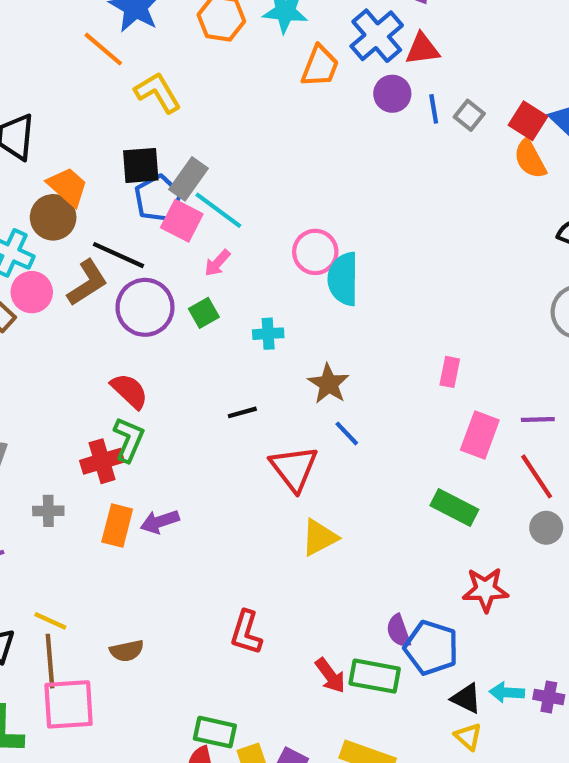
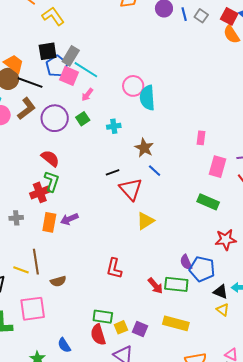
black line: (118, 255) -> (30, 83), moved
black line: (242, 412) -> (113, 172), moved
brown line: (50, 661) -> (36, 262), moved

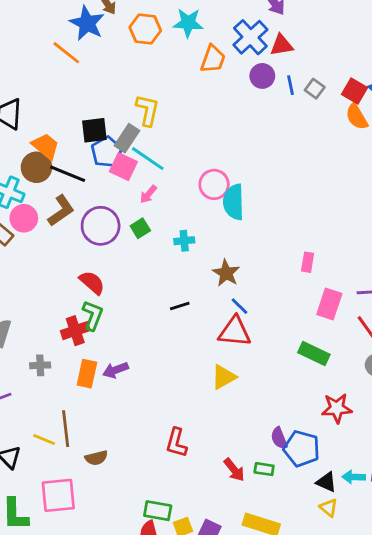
yellow L-shape: (53, 16) -> (148, 110), moved, turned 45
red triangle: (131, 189) -> (235, 332), moved, turned -45
green rectangle: (176, 284) -> (264, 469), size x0.6

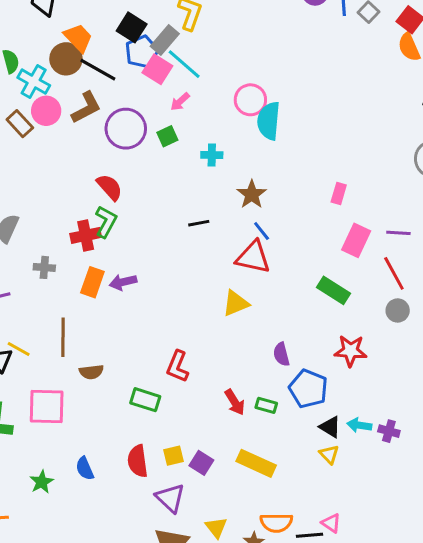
black square: (94, 130) -> (132, 27), turned 32
purple semicircle: (279, 438) -> (281, 354), moved
yellow line: (44, 439) -> (19, 349), moved
green rectangle: (158, 511) -> (145, 400), moved

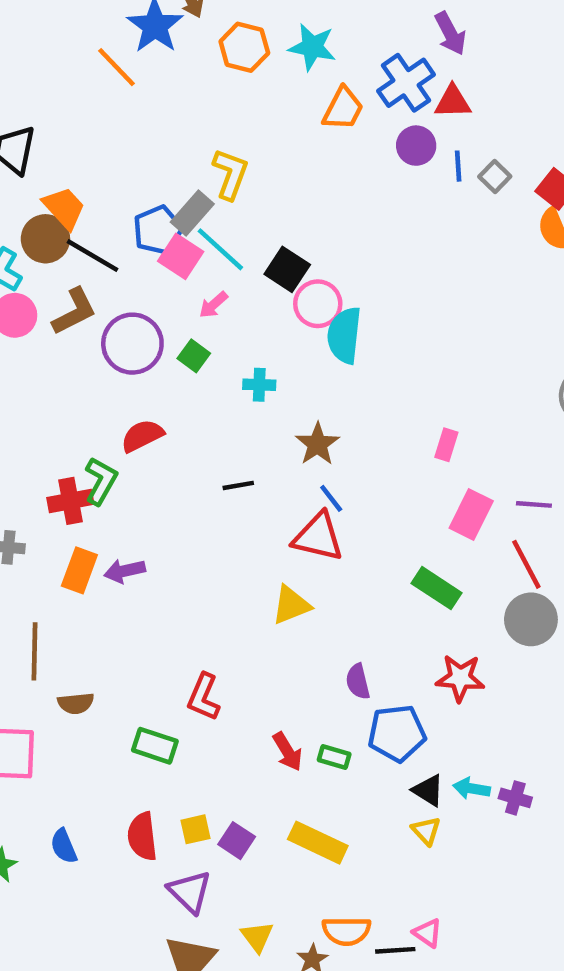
black square: (132, 27) -> (287, 269), moved
green square: (167, 136) -> (194, 356), turned -30
red semicircle: (110, 187) -> (142, 436), moved, turned -76
gray circle: (398, 310) -> (531, 619), size x1.5
blue pentagon: (308, 389) -> (397, 733), turned -30

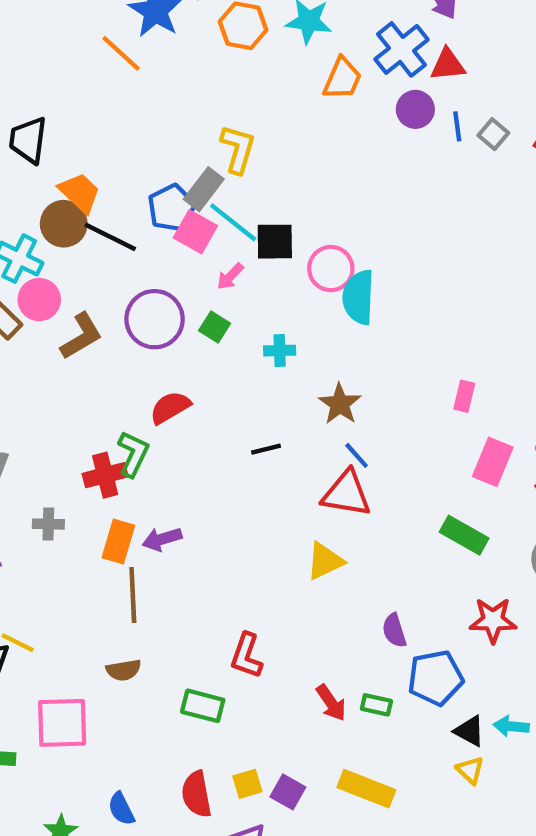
black square: (287, 269) -> (275, 242), moved, turned -30
brown L-shape: (74, 311) -> (81, 336), moved
brown line: (35, 651) -> (133, 595), moved

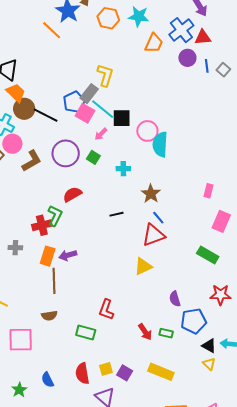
orange trapezoid: (80, 193) -> (16, 93), moved
red triangle: (346, 494) -> (153, 235), turned -30

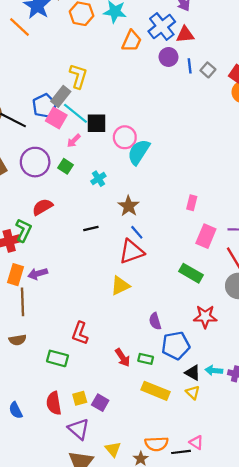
cyan semicircle: (160, 144) -> (139, 152), turned 30
cyan cross: (123, 169) -> (98, 179), turned -32
yellow rectangle: (161, 372) -> (155, 391), moved

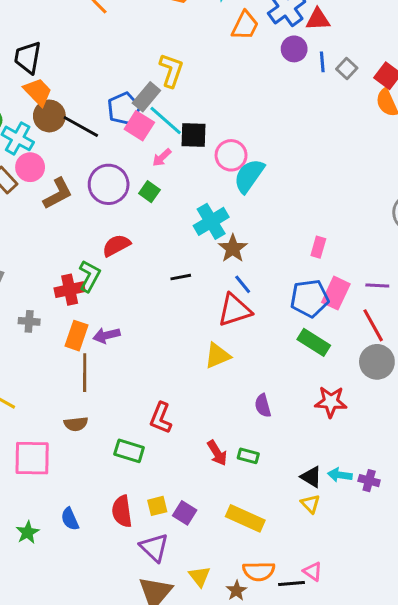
cyan cross: (98, 179) -> (211, 221), moved, size x1.6
blue pentagon: (176, 345) -> (310, 298), moved
yellow rectangle: (155, 391) -> (245, 518), moved

